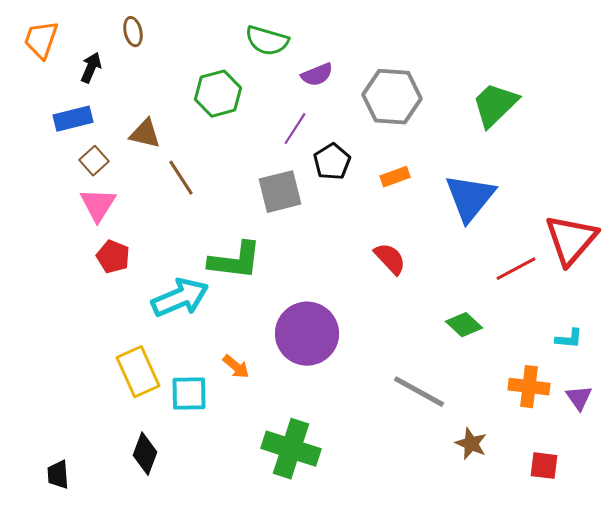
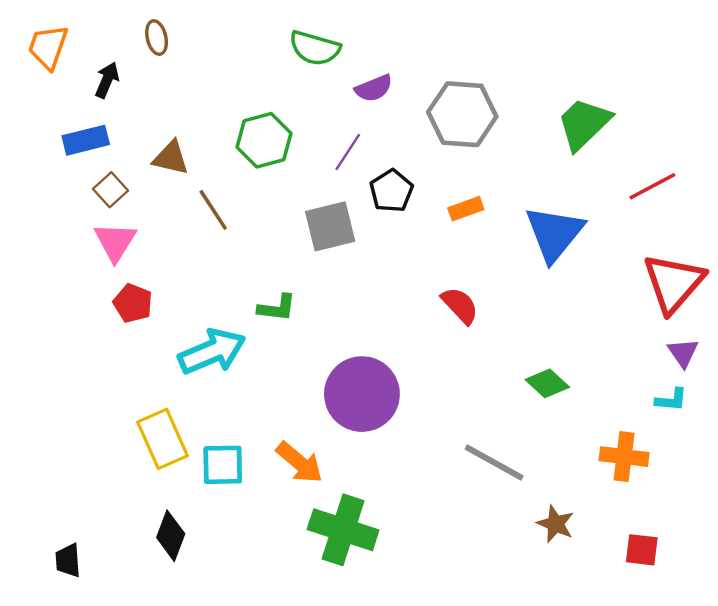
green hexagon: (218, 94) -> (264, 140), moved
green L-shape: (235, 261) -> (277, 308), size x0.6
red line: (516, 269) -> (652, 186), moved
orange arrow: (236, 367) -> (299, 462), moved, size x1.5
purple triangle: (579, 398) -> (683, 353), moved

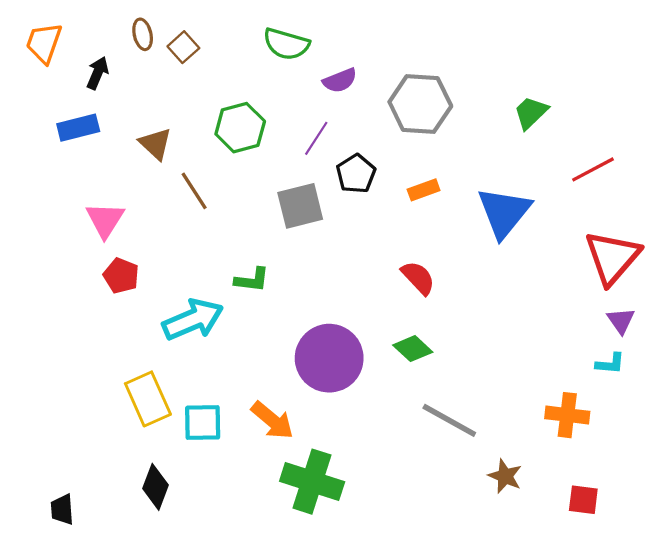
green trapezoid: (584, 124) -> (531, 113), size x0.7
brown triangle: (171, 158) -> (155, 144), turned 30
brown square: (111, 190) -> (183, 47), moved
green diamond: (547, 383) -> (413, 349), moved

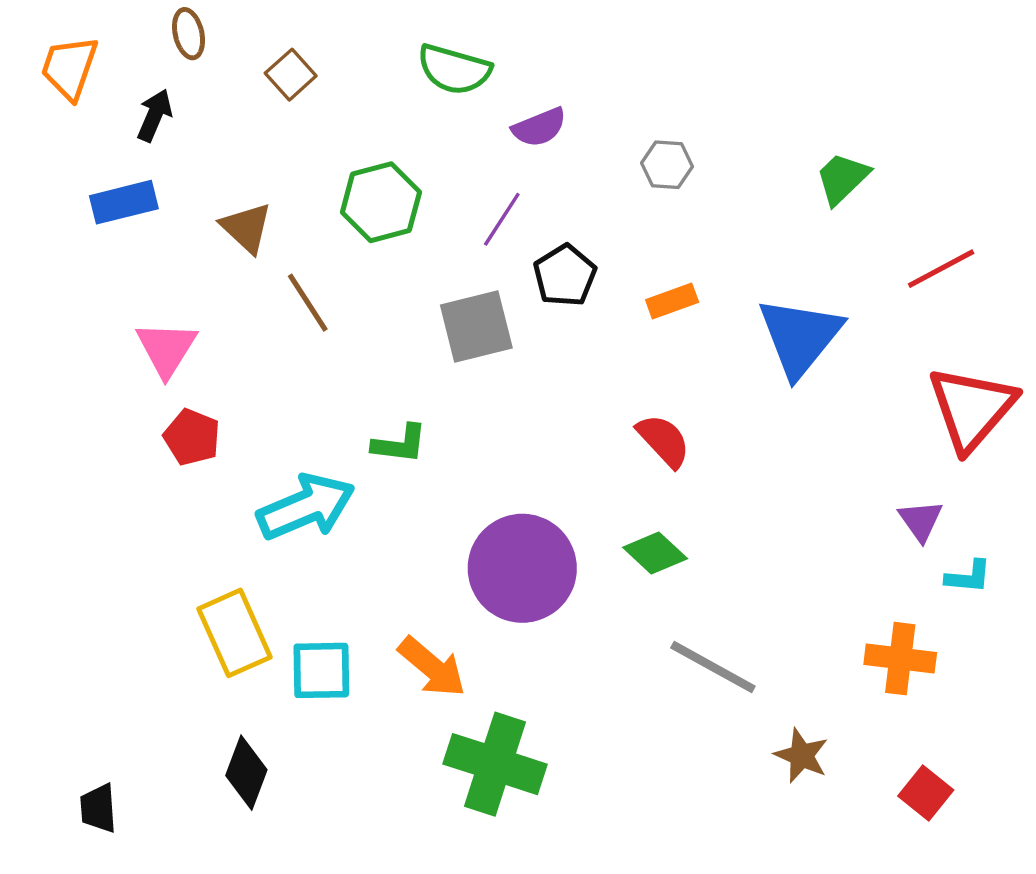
brown ellipse: (143, 34) -> (189, 34), moved
gray hexagon: (420, 104) -> (667, 165), size x0.5
purple triangle: (621, 321) -> (921, 521), moved
red square: (583, 500) -> (926, 793), turned 32

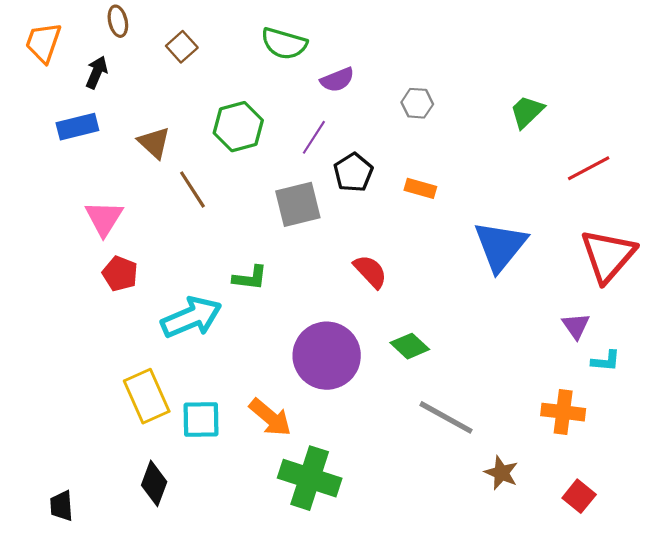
orange rectangle: (672, 301) -> (420, 188), turned 36
blue triangle: (800, 337) -> (500, 246), moved
red semicircle: (664, 441) -> (370, 271), moved

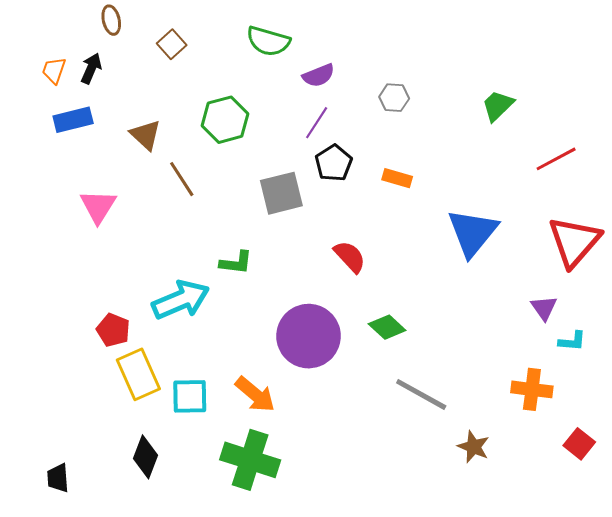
orange trapezoid: (43, 42) -> (54, 70), moved, size x0.7
purple line: (314, 137) -> (317, 123), moved
red pentagon: (120, 274) -> (113, 330), moved
green cross: (310, 478) -> (250, 460), moved
red square: (579, 496) -> (579, 444), moved

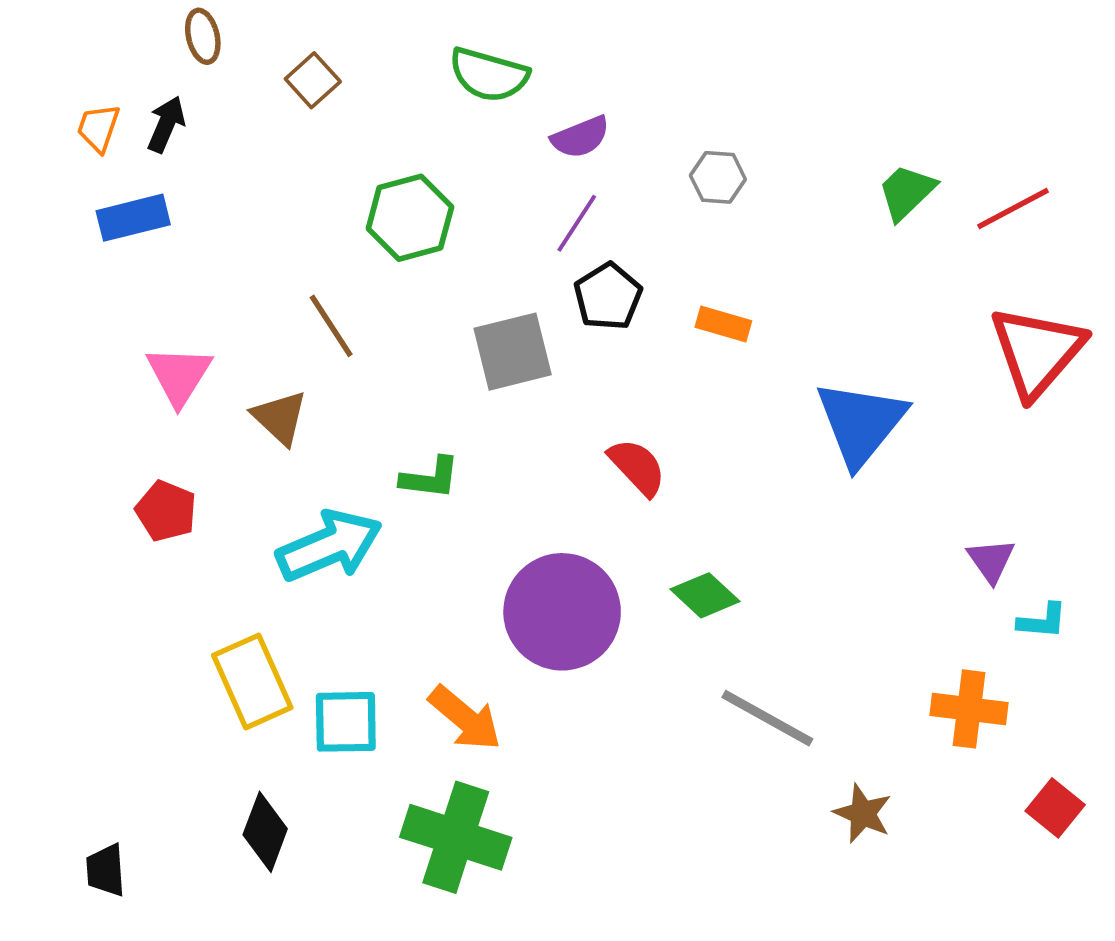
brown triangle: (145, 135) -> (280, 418), moved
red line: (556, 159) -> (1013, 209), moved
red triangle: (574, 241) -> (1037, 352), moved
red pentagon: (113, 330) -> (166, 511), moved

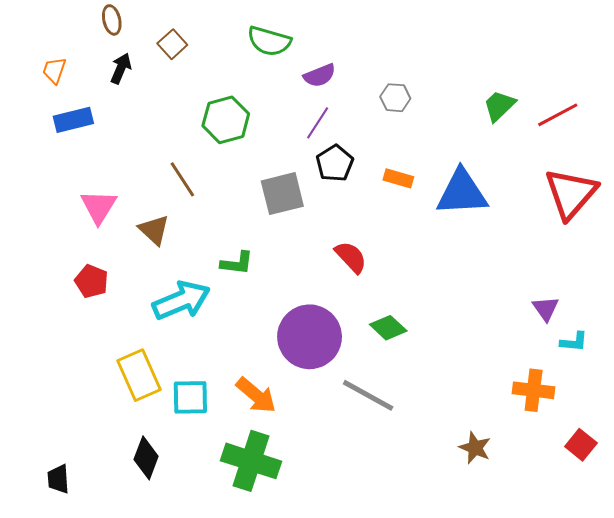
black arrow: (166, 124) -> (121, 68), moved
blue triangle: (861, 423) -> (462, 193), moved, turned 48
gray line: (767, 718) -> (368, 395), moved

